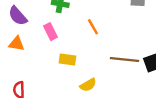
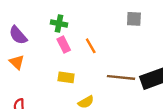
pink rectangle: (50, 32) -> (64, 45), moved
orange triangle: (17, 44) -> (17, 62), turned 35

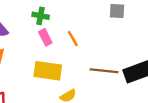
yellow rectangle: (66, 77) -> (48, 71), size x1.6

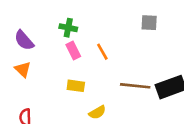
yellow rectangle: (48, 71) -> (76, 86), size x0.6

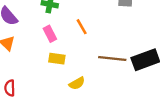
pink rectangle: (73, 50) -> (50, 34), moved

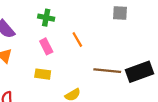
yellow rectangle: (57, 59) -> (43, 74), moved

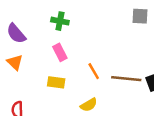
orange line: (77, 40) -> (94, 71), moved

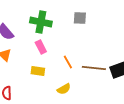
gray square: (140, 16) -> (80, 18), moved
green cross: (60, 21) -> (41, 22), size x1.5

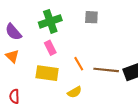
green cross: (41, 22) -> (50, 21), turned -30
yellow rectangle: (38, 71) -> (47, 73), size x1.5

